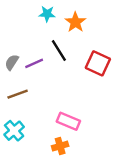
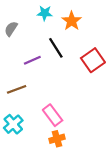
gray semicircle: (12, 62) -> (11, 29), moved
red square: (98, 63) -> (93, 60), turned 30
pink rectangle: (68, 121) -> (53, 115), moved, turned 30

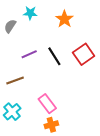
cyan star: (45, 13) -> (30, 13), moved
black line: (56, 48) -> (54, 56), moved

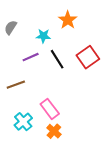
cyan star: (30, 13) -> (43, 36), moved
cyan cross: (12, 112) -> (23, 122), moved
orange cross: (51, 125) -> (54, 131), turned -32

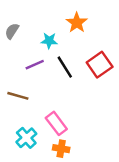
brown line: (16, 85) -> (18, 96), turned 36
orange cross: (54, 131) -> (61, 149), turned -32

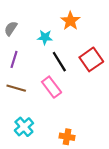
purple line: (35, 65) -> (14, 59), moved, turned -49
pink rectangle: (56, 123) -> (52, 87), moved
orange cross: (61, 149) -> (67, 137), moved

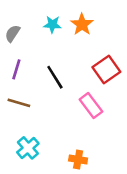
cyan star: (45, 37) -> (52, 24), moved
black line: (59, 62) -> (55, 77), moved
pink rectangle: (52, 87) -> (91, 105), moved

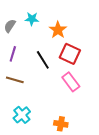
cyan star: (52, 24) -> (32, 19), moved
orange star: (82, 24) -> (58, 30), moved
red square: (106, 69) -> (70, 54), moved, turned -30

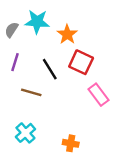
cyan star: (32, 19) -> (37, 22), size x1.5
brown line: (15, 80) -> (31, 92), moved
pink rectangle: (71, 82) -> (98, 95), moved

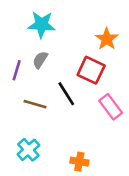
gray semicircle: (12, 30) -> (40, 60), moved
orange star: (67, 34) -> (107, 39), moved
black line: (50, 69) -> (66, 94), moved

